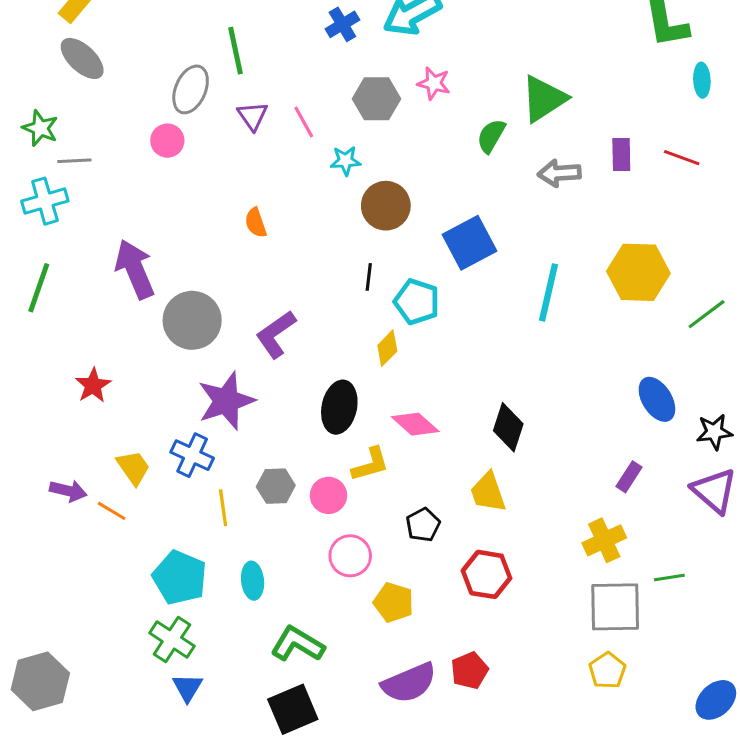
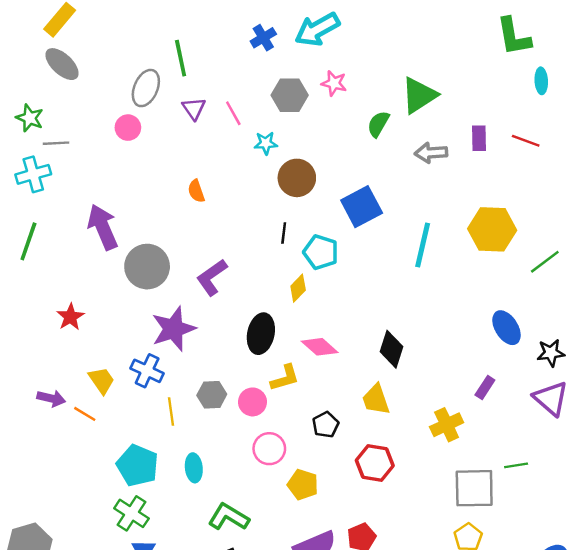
yellow cross: (604, 540) -> (447, 425), moved

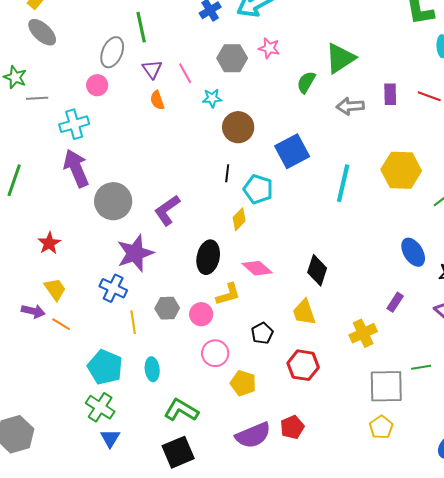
cyan cross: (33, 174) -> (74, 124), moved
orange semicircle: (196, 191) -> (157, 100), moved
yellow trapezoid: (102, 380) -> (55, 289), moved

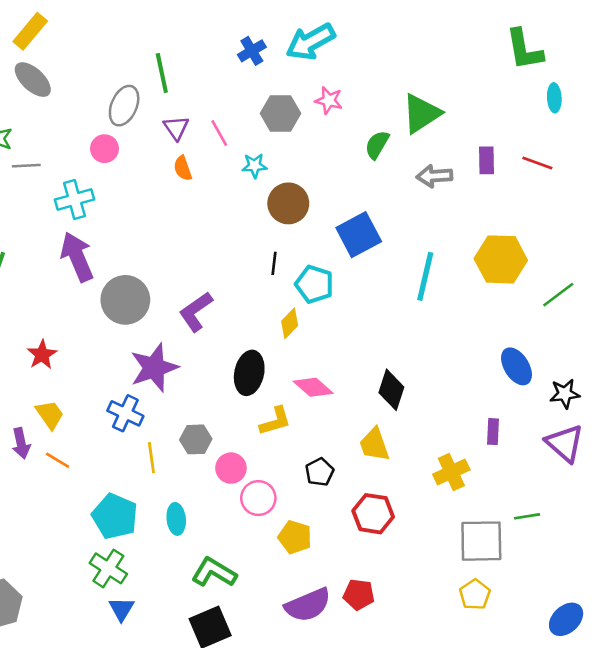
purple rectangle: (395, 302) -> (493, 432), turned -30
purple arrow: (33, 311) -> (21, 443), turned 65
pink circle: (201, 314) -> (231, 468), moved
red pentagon: (292, 427) -> (359, 595), turned 30

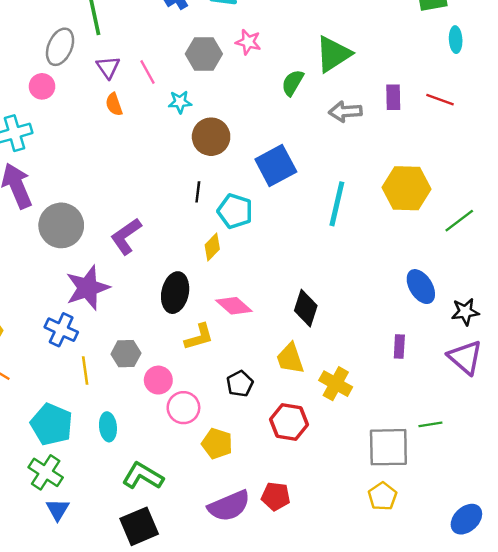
yellow cross: (451, 472) -> (336, 384), moved, turned -36

